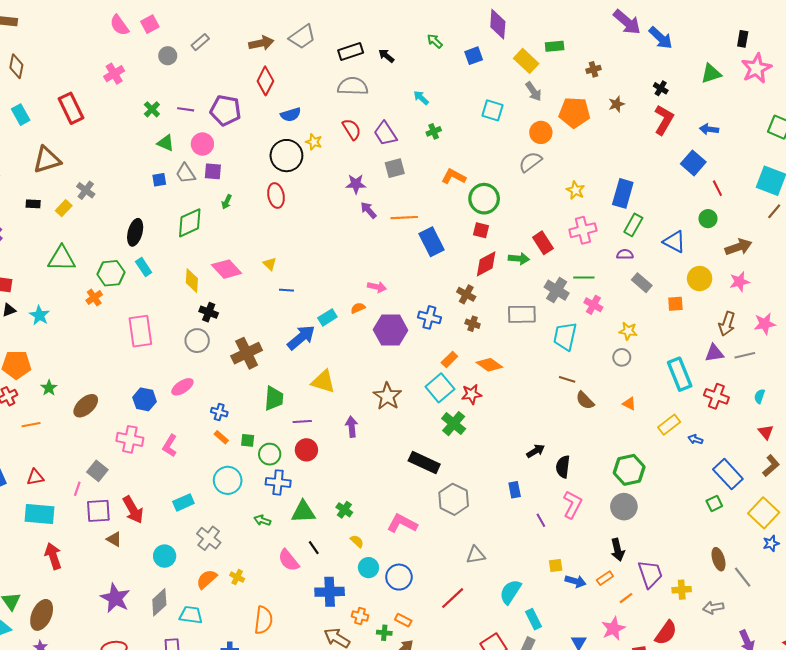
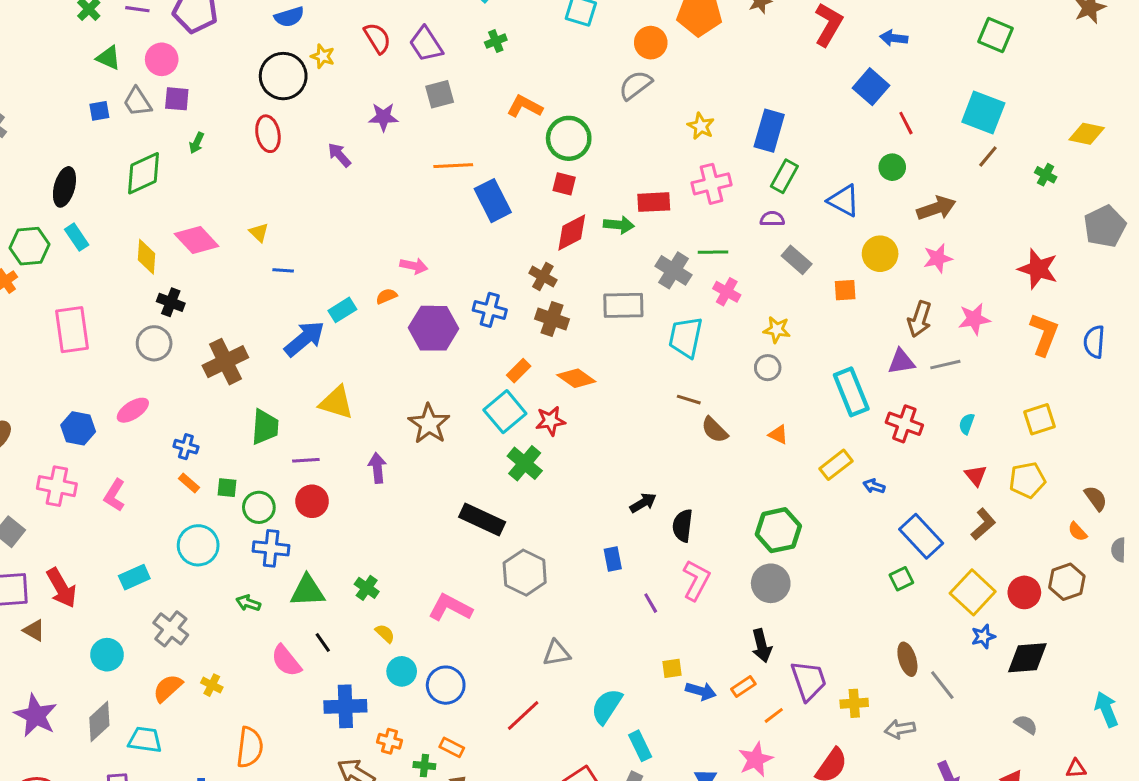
purple arrow: (368, 210) -> (339, 155), moved
red rectangle: (543, 243) -> (654, 202), turned -60
brown cross: (473, 324) -> (552, 319), size x1.5

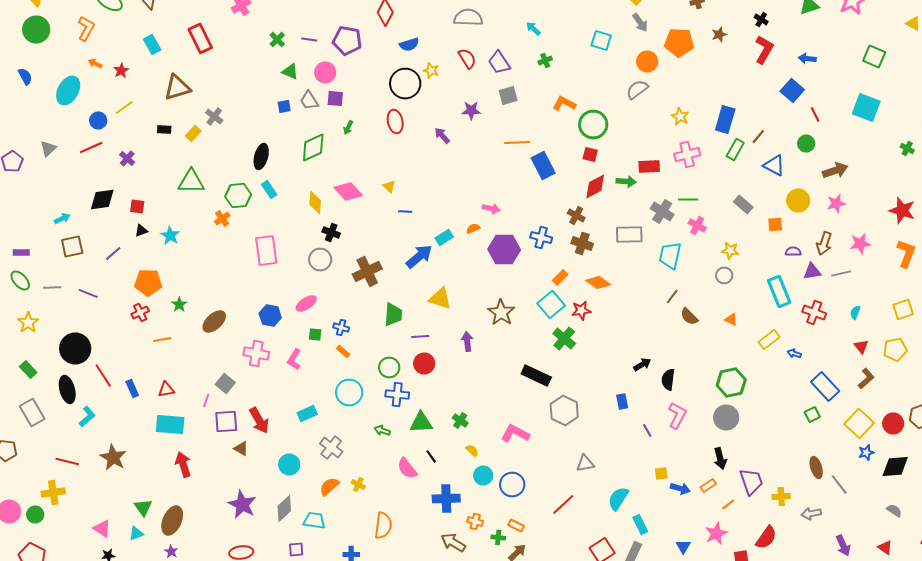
brown line: (988, 157) -> (758, 136), moved
purple semicircle: (772, 219) -> (793, 252), moved
brown line: (689, 400) -> (672, 296), turned -70
green square: (227, 488) -> (315, 334), moved

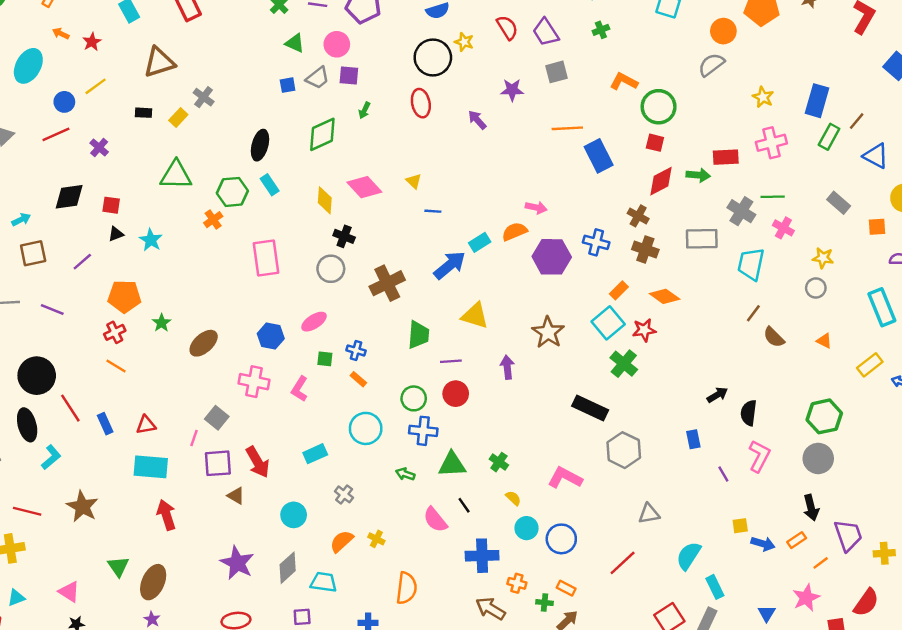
gray trapezoid: (309, 100) -> (318, 78), turned -95
orange semicircle: (473, 228) -> (514, 232), size x1.5
orange line: (162, 340) -> (116, 366), moved, turned 42
gray cross: (331, 448) -> (344, 494), size x0.7
cyan triangle: (136, 534) -> (16, 598), moved

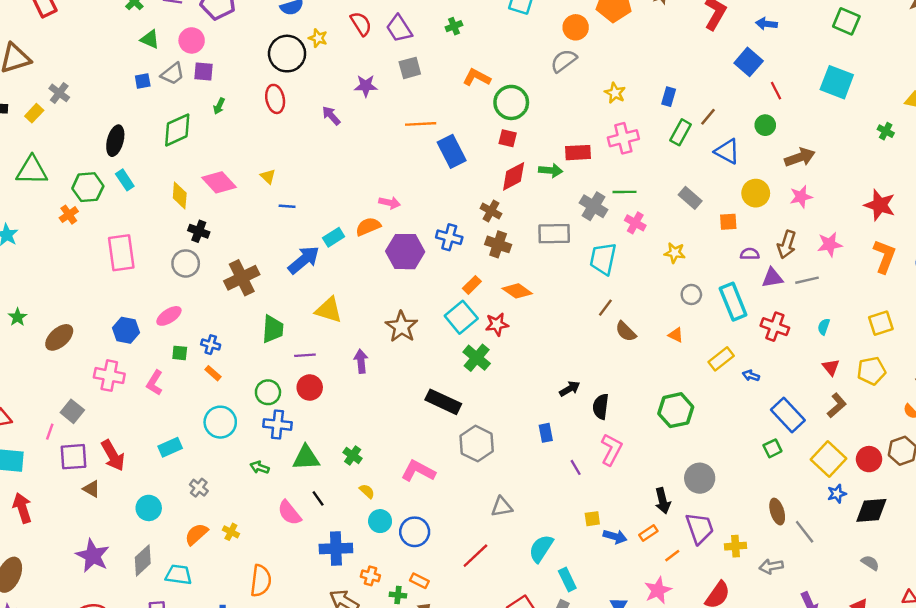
blue rectangle: (817, 101) -> (669, 97), size x0.6
gray circle: (816, 288) -> (691, 294), moved
gray circle: (818, 458) -> (700, 478), moved

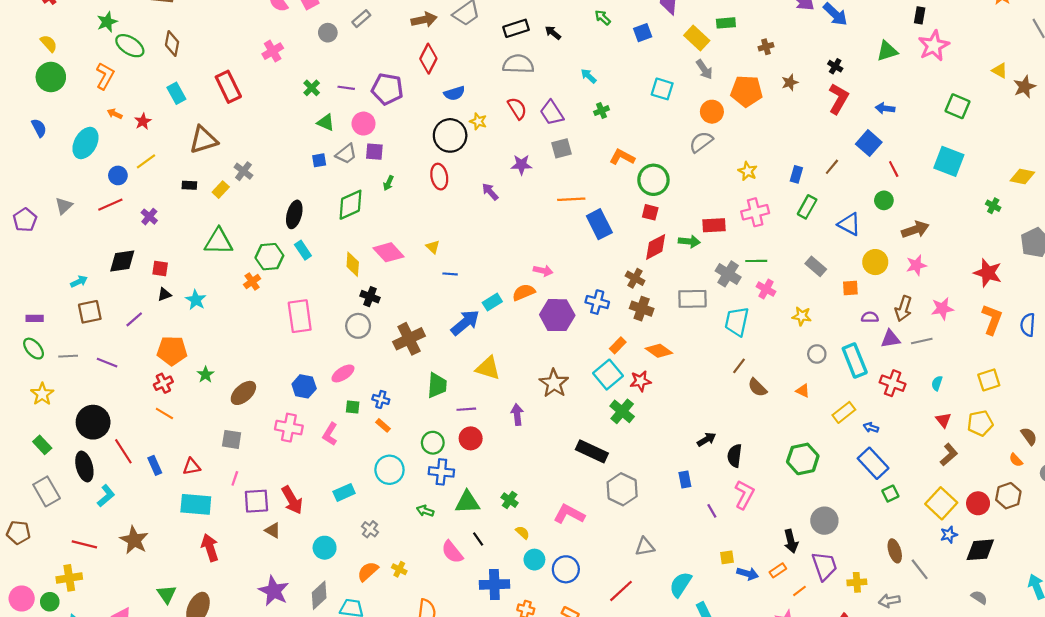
brown line: (708, 117) -> (832, 167), moved
gray square: (72, 411) -> (232, 439), moved, turned -30
blue rectangle: (788, 415) -> (873, 463), moved

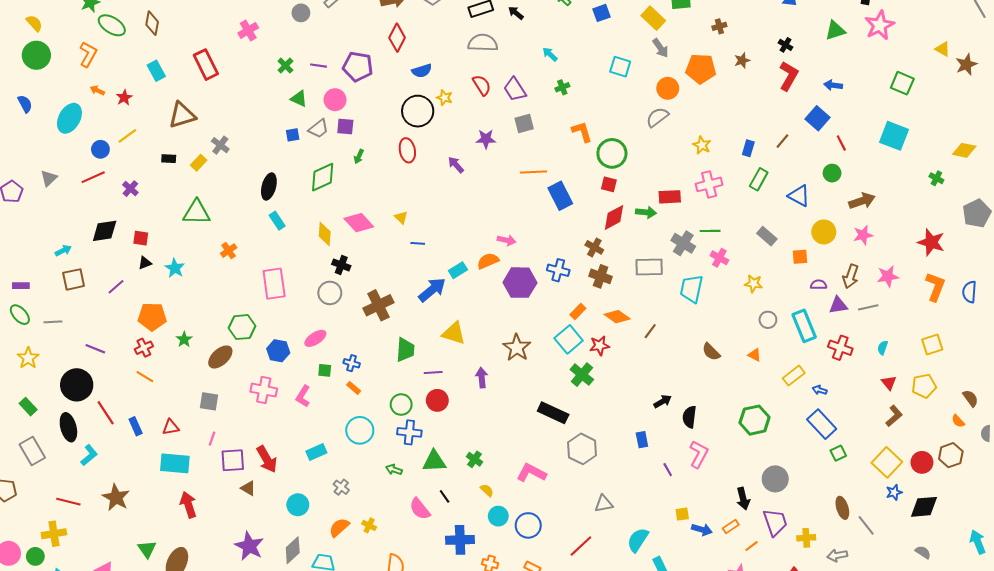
orange L-shape: (622, 157) -> (582, 132), turned 45
green hexagon: (269, 257) -> (242, 327), moved
purple line: (107, 363) -> (95, 349), moved
brown line: (739, 366) -> (650, 331), moved

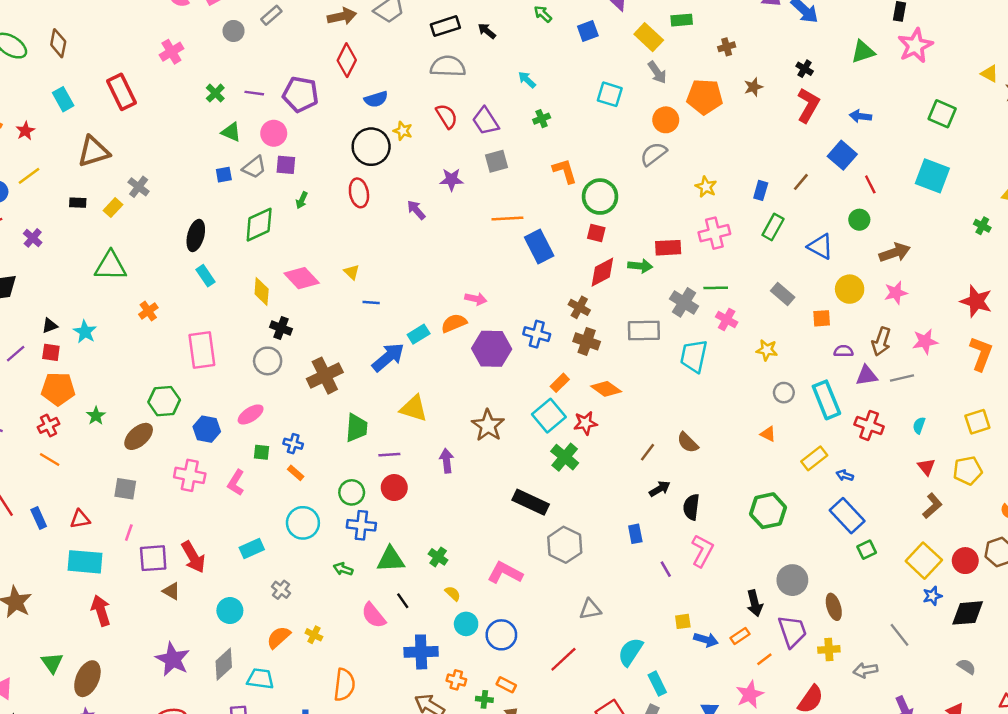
red square: (141, 238) -> (51, 352), moved
brown line: (650, 331) -> (647, 452), moved
brown semicircle: (711, 352) -> (688, 442), moved
brown ellipse: (842, 508) -> (834, 607), moved

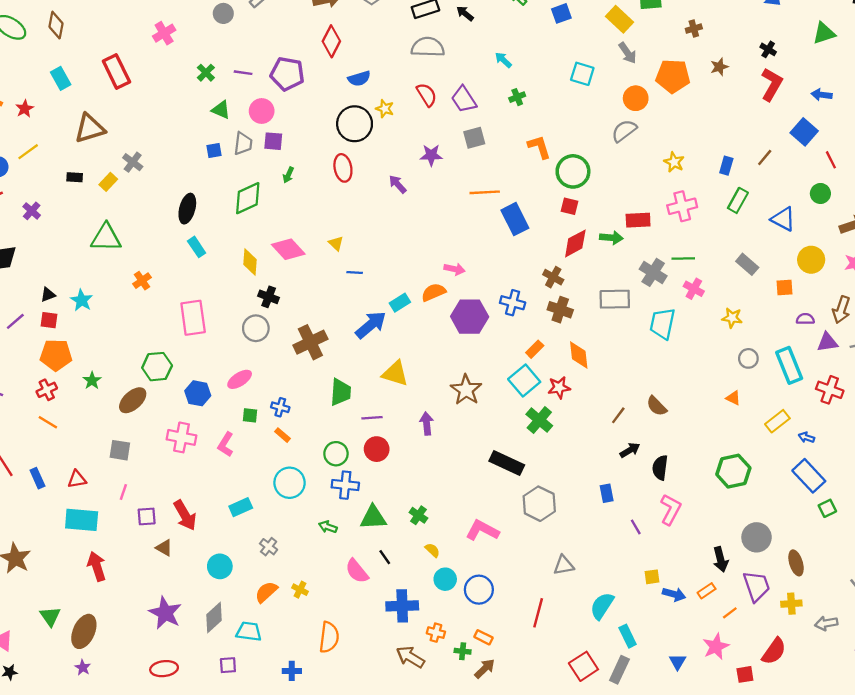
gray trapezoid: (254, 167) -> (243, 144), turned -45
orange diamond: (606, 389) -> (579, 355), turned 48
purple square: (153, 558) -> (147, 516), size x0.7
red line: (563, 659) -> (538, 613), turned -32

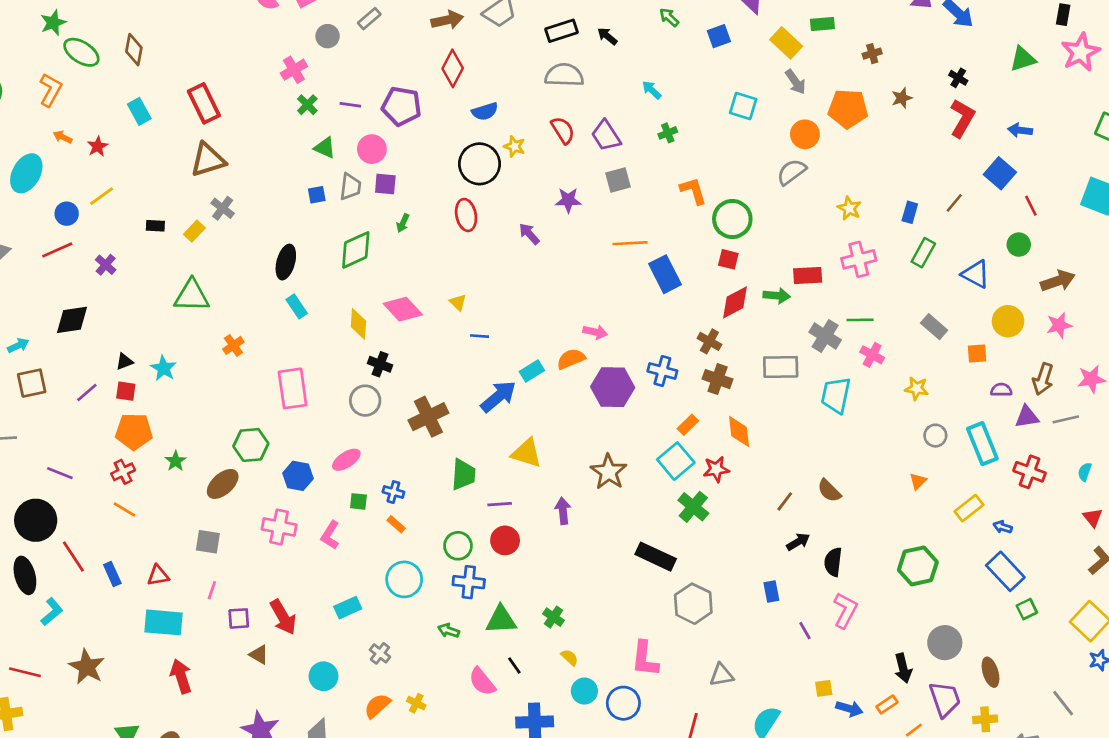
pink cross: (164, 33) -> (294, 70), moved
brown triangle: (90, 128) -> (208, 160), moved
orange triangle: (733, 398) -> (918, 481), turned 49
pink L-shape: (482, 530) -> (645, 659), moved, turned -112

